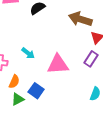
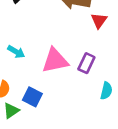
purple rectangle: (91, 59) -> (86, 63), moved

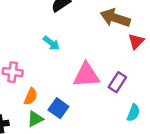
cyan arrow: (16, 52) -> (51, 43), moved

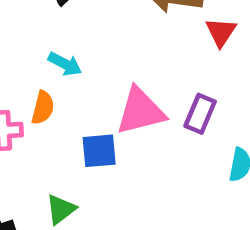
orange semicircle: (31, 96) -> (43, 108), moved
blue square: (58, 108) -> (99, 151), moved, turned -30

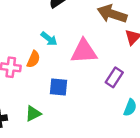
pink triangle: (140, 111) -> (84, 51), moved

